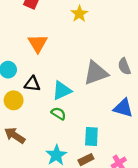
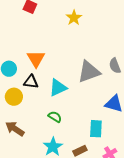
orange triangle: (38, 43) -> (36, 59), moved
green semicircle: (59, 113) -> (55, 117), moved
cyan rectangle: (91, 137) -> (96, 129), moved

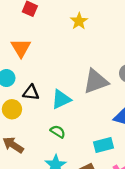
orange triangle: (36, 59) -> (21, 48), moved
cyan rectangle: (96, 129) -> (104, 145), turned 72

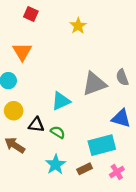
black triangle: (31, 93) -> (36, 125), moved
cyan rectangle: (104, 145) -> (102, 145), size x1.4

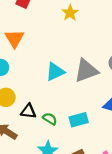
cyan triangle: (61, 101) -> (55, 72), moved
cyan rectangle: (102, 145) -> (79, 120), moved, size x0.7

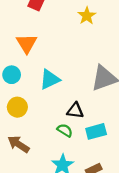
cyan triangle: (55, 72) -> (50, 79), moved
black triangle: (28, 111) -> (75, 111), moved

